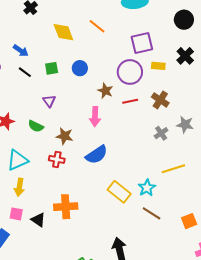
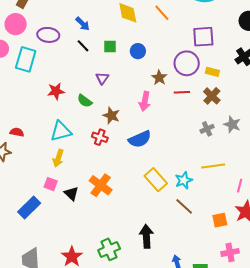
yellow rectangle: (158, 66) -> (212, 72), moved
orange cross: (66, 207) -> (101, 185), turned 30

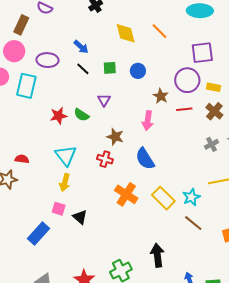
green semicircle: (85, 101) -> (81, 115), moved
cyan triangle: (61, 131) -> (66, 155), turned -50
blue semicircle: (140, 139) -> (145, 159), turned 85
orange cross: (101, 185) -> (126, 194), moved

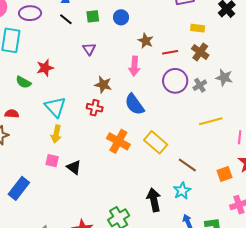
purple circle: (187, 80) -> (175, 81), moved
green semicircle: (81, 115) -> (23, 82), moved
cyan star: (191, 197) -> (182, 191), moved
blue rectangle: (39, 233) -> (19, 188), moved

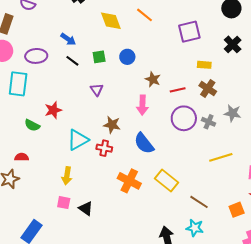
gray cross: (200, 85) -> (209, 122), turned -32
cyan triangle: (55, 107) -> (78, 140), moved, turned 45
cyan star: (182, 191) -> (195, 228), turned -30

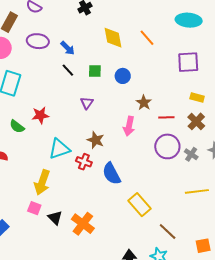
purple ellipse: (36, 56) -> (38, 41), moved
blue semicircle: (144, 143) -> (111, 174), moved
yellow arrow: (67, 176) -> (42, 182), size x1.4
orange cross: (129, 181) -> (83, 224), moved

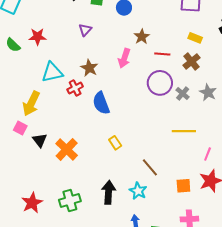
red cross: (84, 162) -> (75, 88), turned 35
yellow rectangle: (139, 205) -> (115, 143), moved, size x0.6

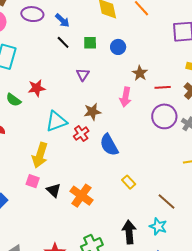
brown star: (89, 68) -> (92, 112), turned -30

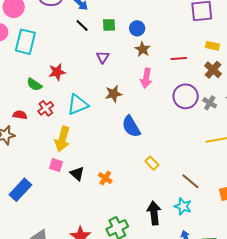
brown star: (140, 73) -> (143, 49), moved
red line: (163, 87) -> (179, 58), moved
red cross: (81, 134) -> (46, 108), moved
orange cross: (81, 196) -> (105, 178), size x0.6

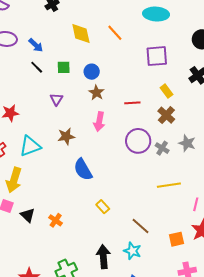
yellow rectangle: (212, 46) -> (166, 91), turned 40

